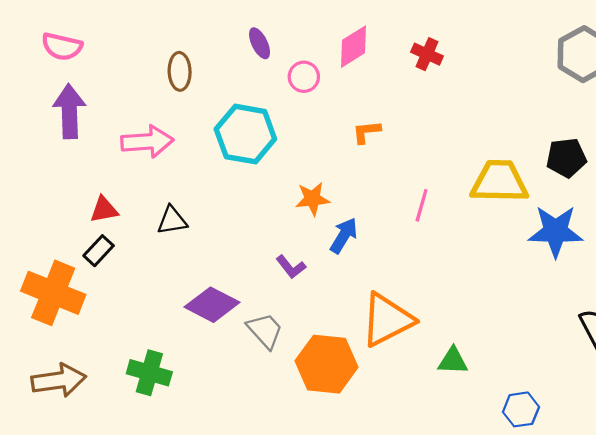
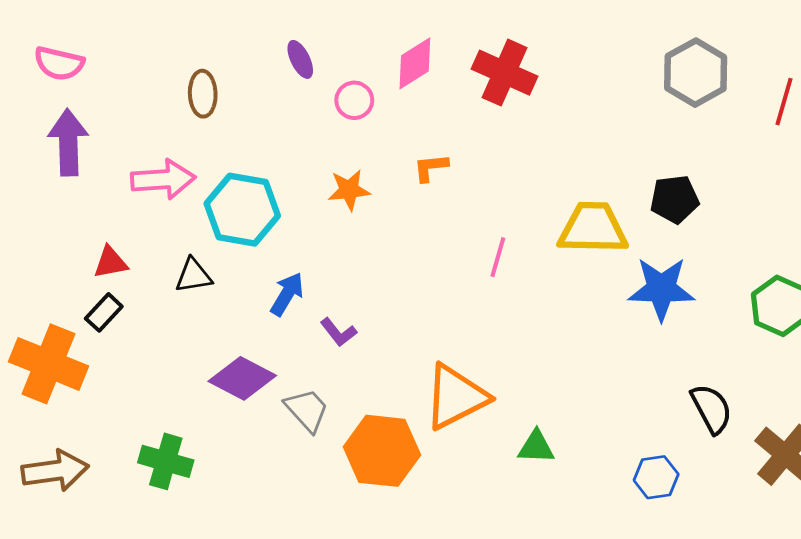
red cross: (427, 54) -> (505, 73), size x1.6
cyan hexagon: (245, 134) -> (242, 210), moved
orange star: (312, 199) -> (349, 190), moved
blue arrow: (344, 236) -> (287, 294), moved
blue hexagon: (521, 409) -> (656, 477), moved

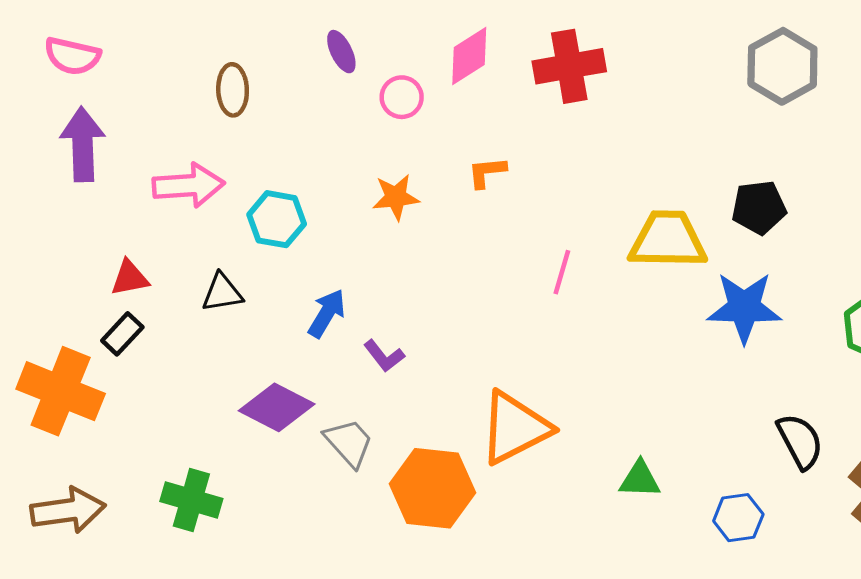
red cross: (505, 73) -> (569, 66), turned -34
cyan hexagon: (242, 210) -> (277, 219), size x0.7
green triangle: (536, 447) -> (640, 479), moved

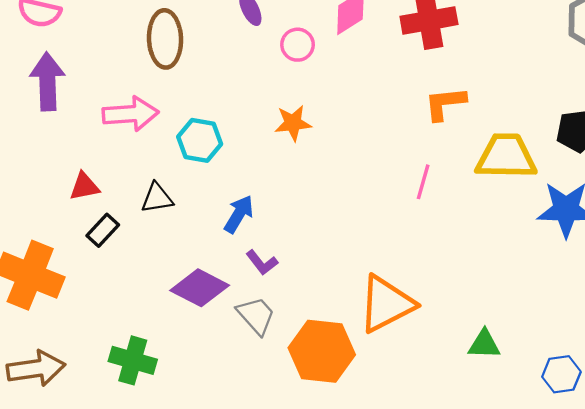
brown ellipse: (233, 90) -> (165, 39), size x1.4
orange L-shape: (487, 172) -> (445, 103), moved, size x1.4
black rectangle: (122, 334) -> (103, 230), moved
purple L-shape: (384, 356) -> (262, 262), moved

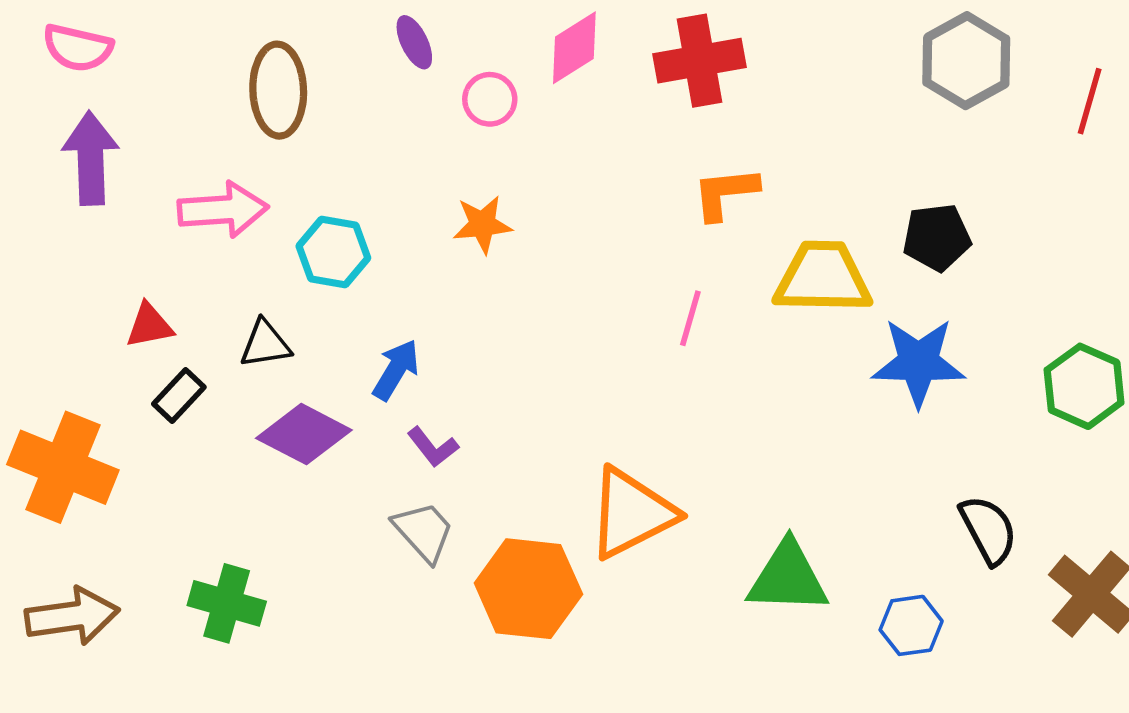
purple diamond: (200, 288) -> (304, 434), moved
green triangle: (484, 344) -> (788, 578), size x1.6

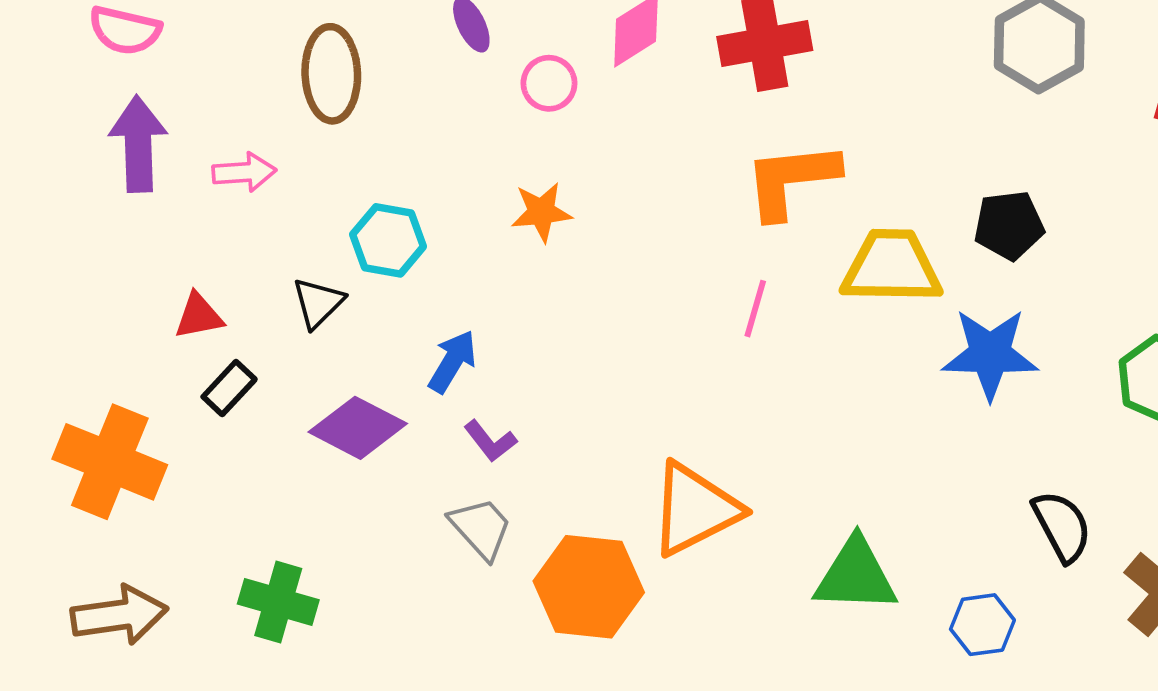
orange L-shape: (725, 193) -> (791, 180), size x1.4
pink arrow: (223, 210) -> (244, 172), moved, size x0.7
black triangle: (265, 344) -> (318, 303), moved, turned -36

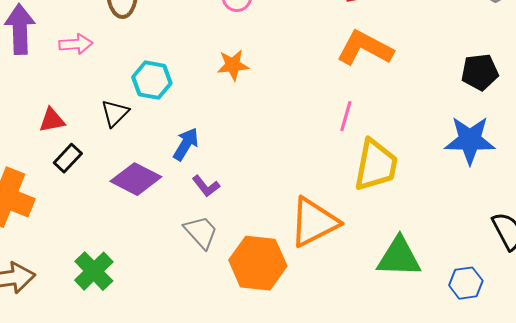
orange L-shape: (791, 180) -> (365, 48), turned 34
yellow trapezoid: (892, 267) -> (376, 165), moved, turned 100
green cross: (278, 602) -> (94, 271), turned 30

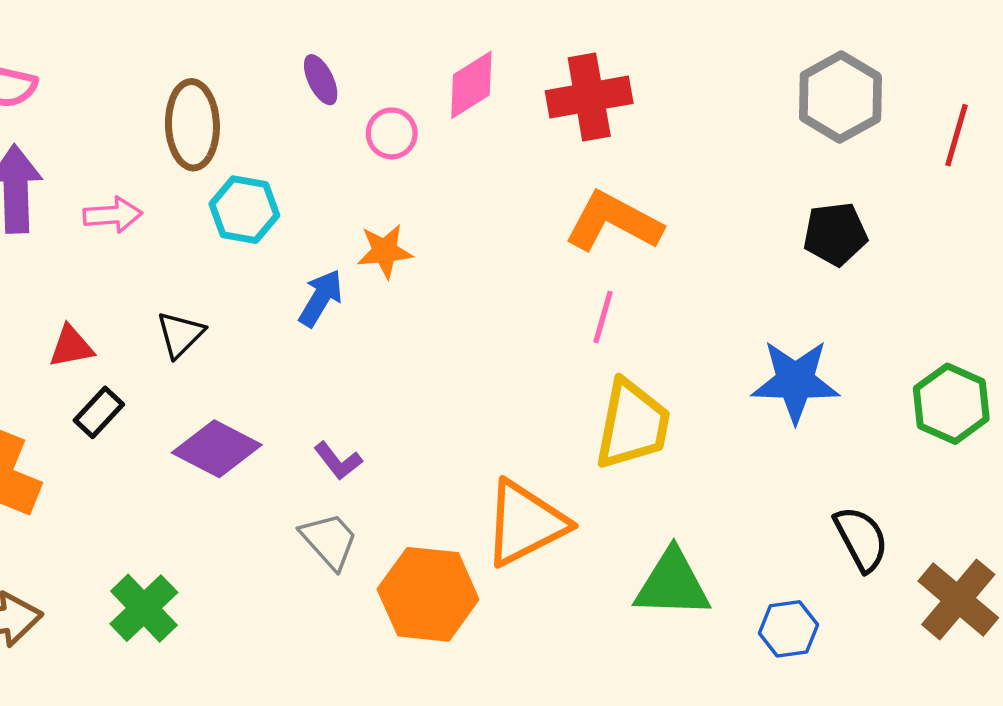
black pentagon: (480, 72) -> (835, 234), moved
cyan hexagon: (152, 80) -> (244, 210), moved
pink line: (346, 116) -> (603, 317), moved
blue arrow: (186, 144) -> (321, 298), moved

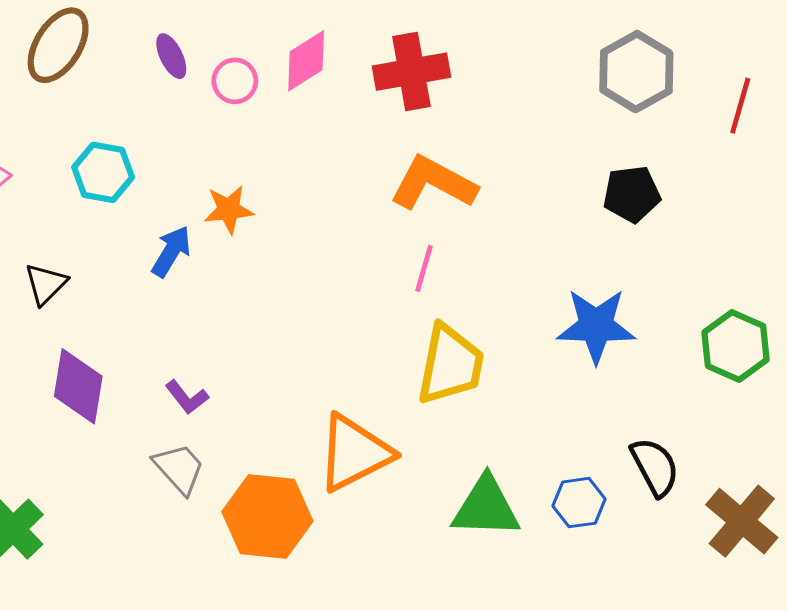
brown ellipse: (192, 125) -> (58, 45), moved, turned 34
pink circle: (392, 133) -> (235, 81), moved
purple diamond: (217, 449) -> (78, 386), turned 72
blue hexagon: (788, 629) -> (579, 503), moved

